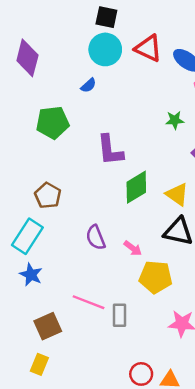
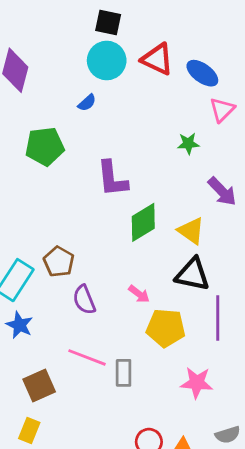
brown pentagon: (48, 196) -> (59, 262), moved
purple semicircle: (96, 237) -> (84, 300), moved

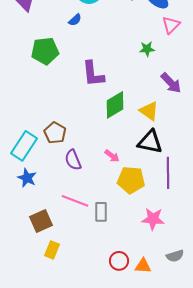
yellow rectangle: (29, 431) -> (52, 250), moved

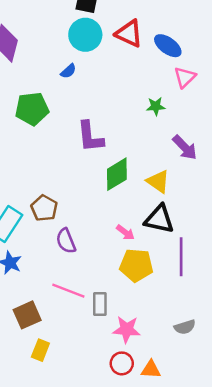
pink arrow: (112, 156) -> (125, 232), moved
pink star: (153, 219) -> (127, 329), moved
gray semicircle: (175, 256) -> (185, 327), moved

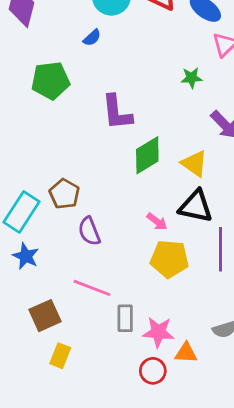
gray rectangle: (100, 304) -> (125, 318), moved
orange triangle: (151, 369) -> (186, 353), moved

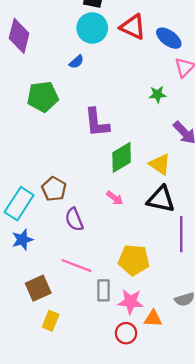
pink arrow: (157, 222) -> (115, 198), moved
blue star: (26, 256) -> (22, 240), turned 30
yellow pentagon: (169, 259) -> (134, 260), moved

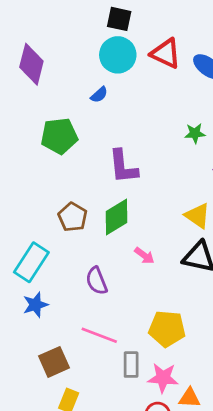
green diamond: (122, 157) -> (116, 217), moved
brown pentagon: (54, 189) -> (73, 217), moved

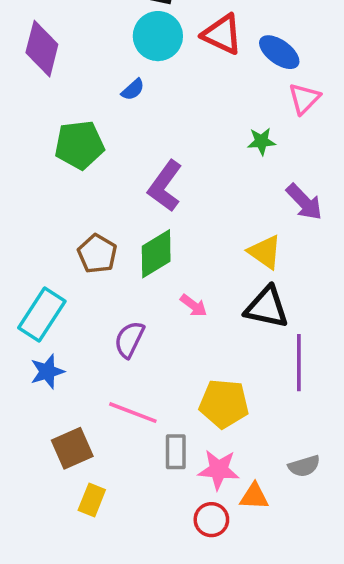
purple L-shape: (123, 167) -> (165, 186), turned 42
purple semicircle: (97, 281) -> (129, 339), turned 48

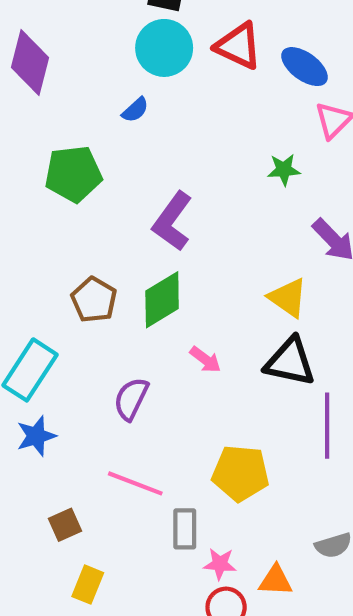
brown square: (72, 448) -> (65, 525), size x0.7
pink star: (219, 470) -> (220, 564), moved, size x0.7

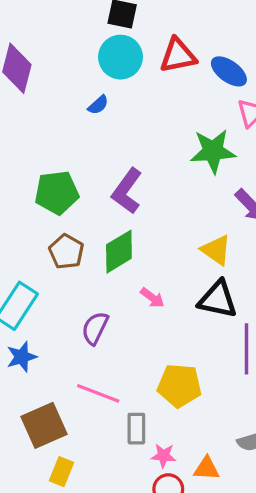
red triangle: (238, 46) -> (178, 55), turned -36
green star: (284, 170) -> (213, 151), size x1.8
green pentagon: (73, 174) -> (57, 193), moved
brown square: (65, 525) -> (44, 425), size x1.8

